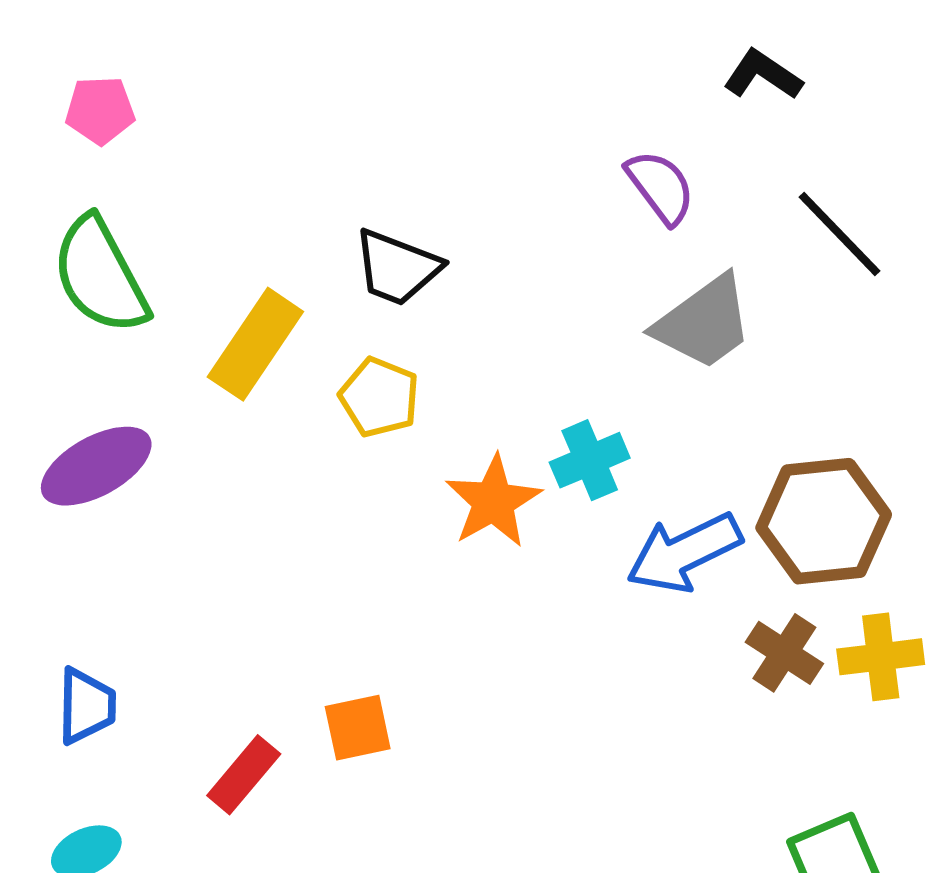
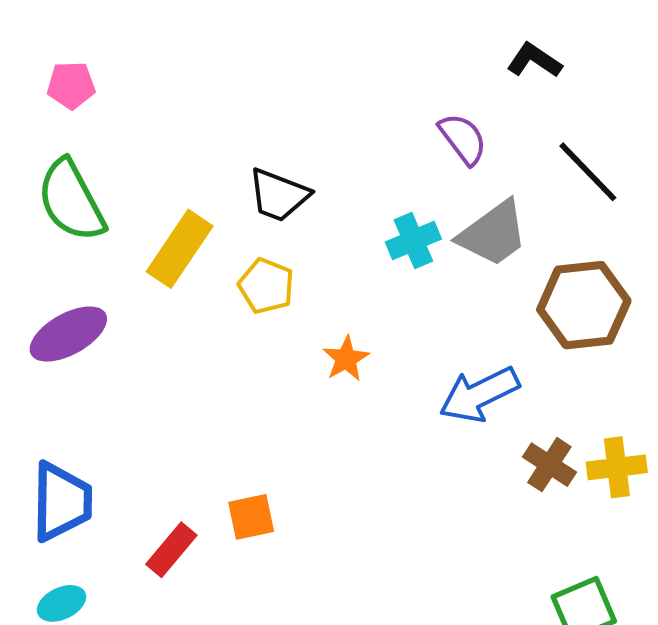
cyan cross: (590, 460) -> (413, 241), moved
orange star: (493, 501) -> (346, 359), size x0.7
brown hexagon: (824, 521) -> (584, 305), moved
blue trapezoid: (86, 706) -> (61, 502), size x1.5

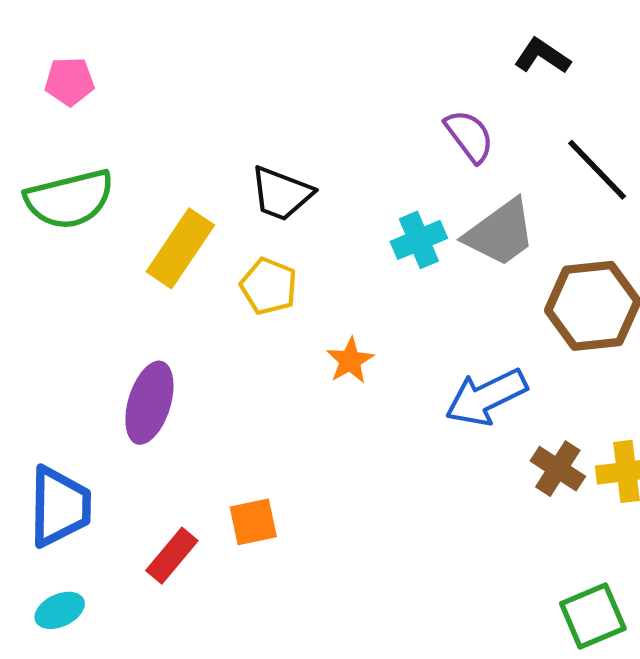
green semicircle: (71, 201) -> (69, 199), turned -76
purple ellipse: (68, 334) -> (149, 403), moved, turned -44

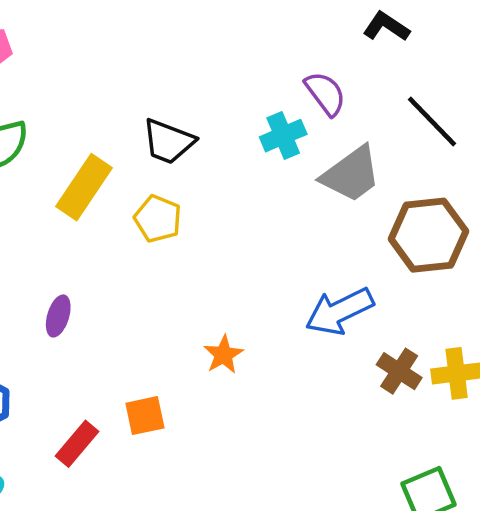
cyan cross: (419, 240) -> (283, 136), moved
orange star: (350, 361) -> (223, 355), moved
purple ellipse: (149, 403) -> (58, 316), size x0.6

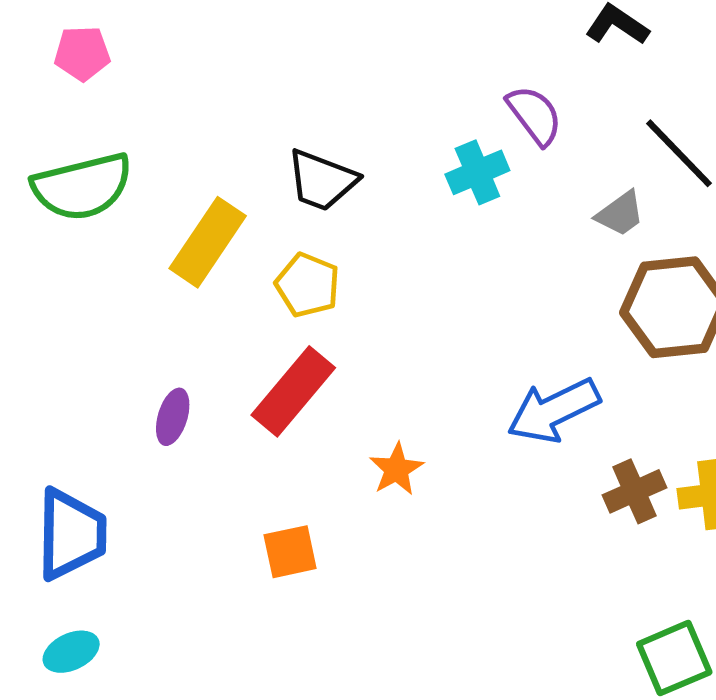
gray trapezoid: (351, 174) -> (620, 214), moved, size x0.6
brown cross: (399, 371) -> (635, 491), turned 33
red rectangle: (77, 444) -> (293, 391), moved, size x1.4

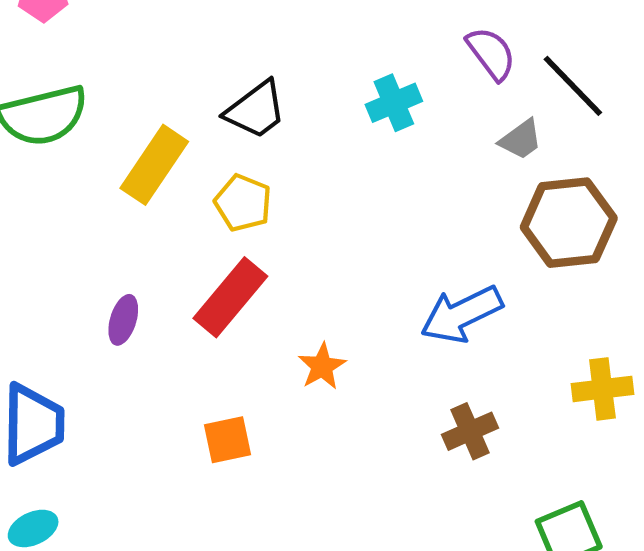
purple semicircle: (535, 115) -> (491, 53), moved
black trapezoid: (322, 180) -> (256, 110), turned -58
brown cross: (635, 491) -> (470, 431), moved

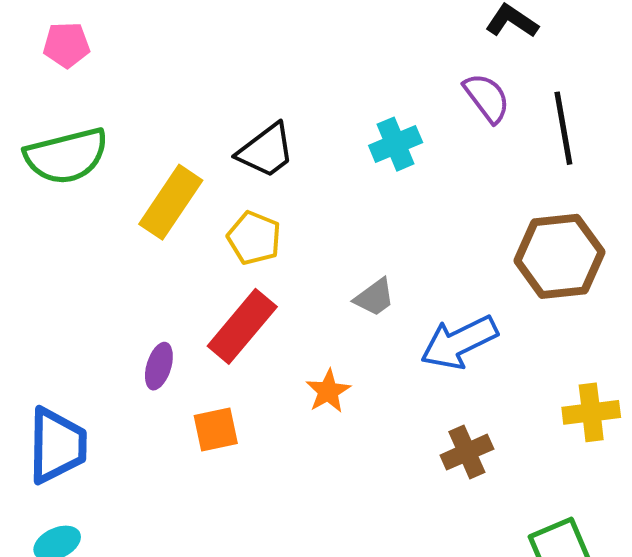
black line: (573, 86) -> (563, 128), turned 34
gray trapezoid: (521, 139) -> (374, 297), moved
purple ellipse: (123, 320) -> (159, 366), moved
orange square: (228, 440) -> (216, 430), moved

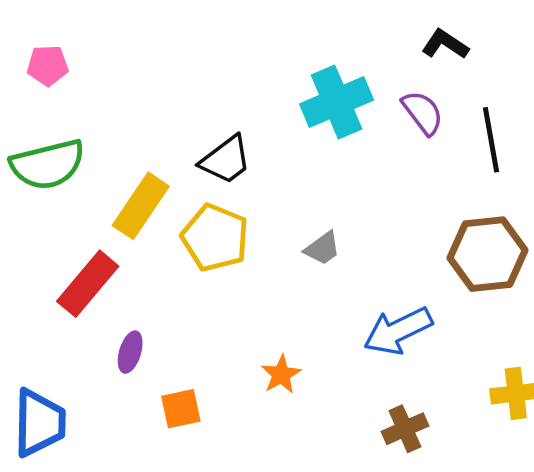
cyan cross: (396, 144) -> (337, 102), moved, size x1.5
yellow pentagon: (254, 238) -> (215, 238), size x1.4
gray trapezoid: (374, 297) -> (322, 248), moved
red rectangle: (242, 326) -> (88, 284), moved

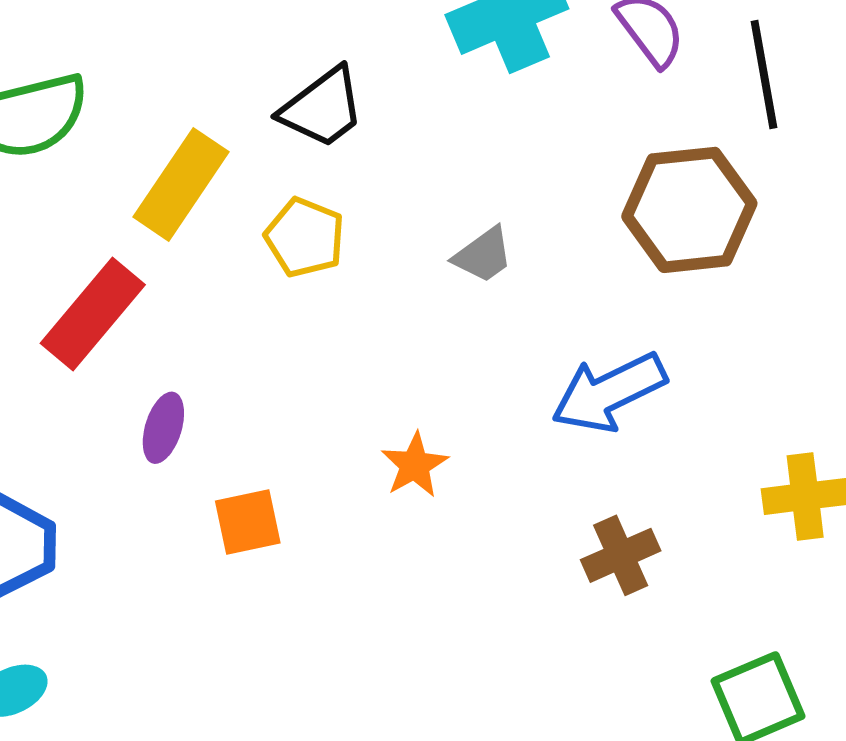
yellow pentagon: (215, 238) -> (305, 237), size x0.7
brown hexagon: (488, 254) -> (689, 210), moved

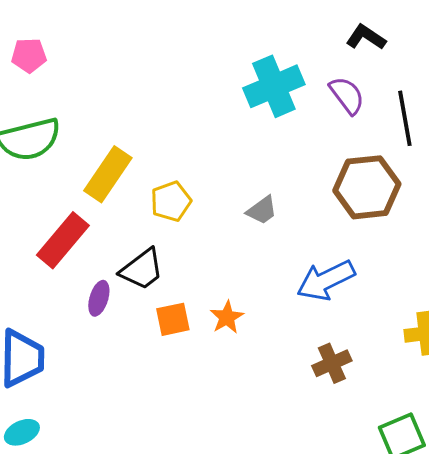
black trapezoid: (322, 108) -> (142, 269), moved
yellow pentagon: (305, 237) -> (171, 201), turned 30
orange square: (248, 522) -> (173, 319), moved

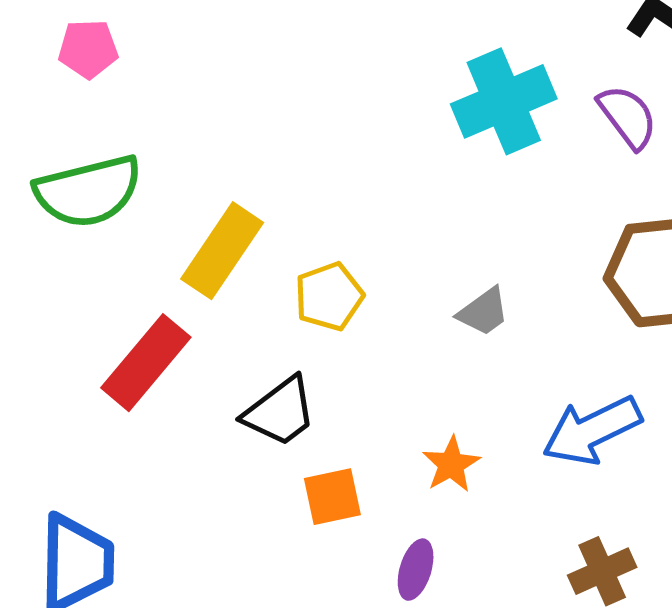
purple ellipse: (99, 298) -> (416, 570), moved
orange star: (227, 317) -> (451, 464), moved

